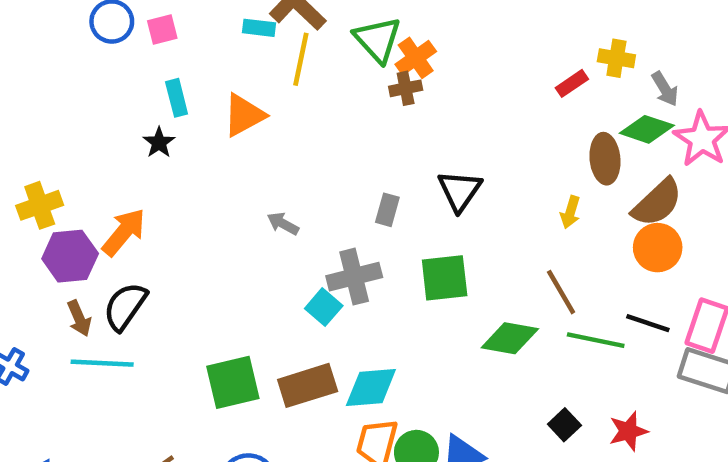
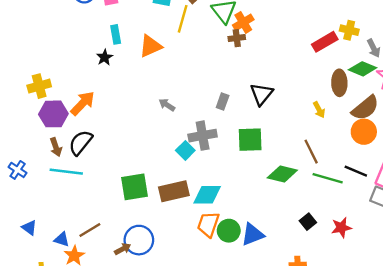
red rectangle: (572, 83) -> (325, 42), size x1.5
yellow arrow: (570, 212) -> (319, 110), turned -49

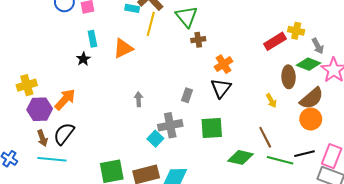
orange cross: (243, 22) -> (224, 64), moved
gray arrow: (167, 105) -> (139, 99), turned 56
black line: (356, 171) -> (304, 154), turned -36

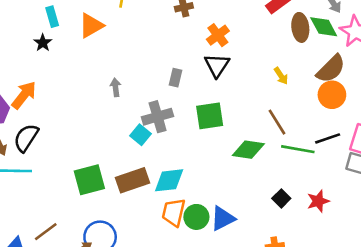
green diamond: (309, 64) -> (324, 27), turned 45
brown ellipse: (289, 77) -> (300, 27), moved

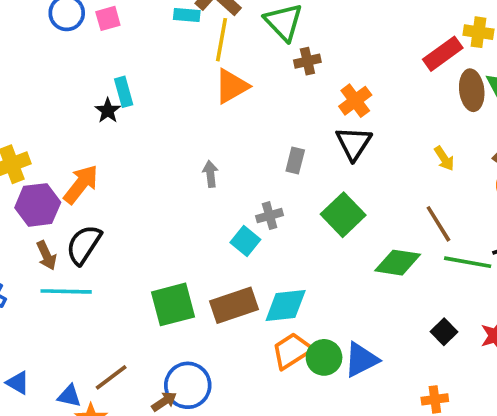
cyan rectangle: (52, 17) -> (124, 92), moved
orange triangle: (91, 26) -> (232, 86), moved
green square: (210, 116) -> (343, 215), turned -36
gray cross: (158, 117) -> (270, 216), size x0.6
orange trapezoid: (174, 212) -> (292, 351), turned 44

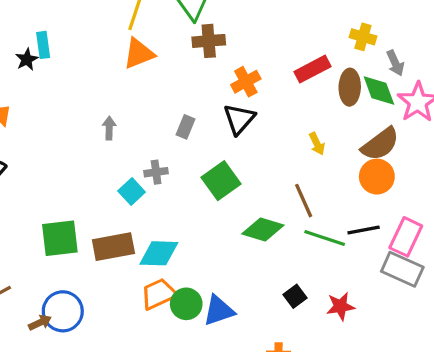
red rectangle: (443, 54) -> (312, 69), moved
brown cross: (307, 61) -> (209, 41), size x1.4

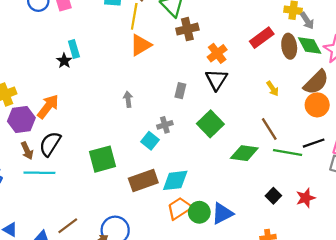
gray arrow: (395, 63) -> (307, 21), moved
green square: (60, 238) -> (102, 159), moved

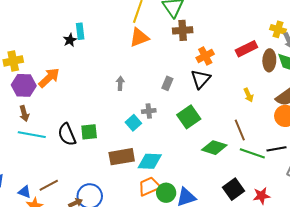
black semicircle: (50, 144) -> (67, 134), moved, turned -65
green square: (102, 159) -> (89, 132), size x0.7
black square: (273, 196) -> (233, 189), size x1.5

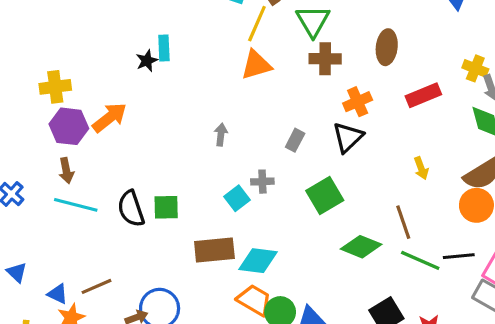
brown ellipse: (269, 60) -> (387, 47), moved
orange trapezoid: (149, 186) -> (254, 300), turned 50

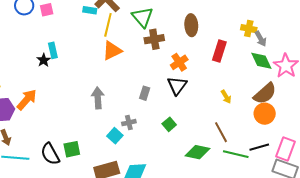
red rectangle: (423, 95) -> (219, 51), turned -40
gray arrow: (221, 135) -> (98, 98), size x1.5
green square: (325, 195) -> (169, 124), size x0.6

